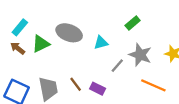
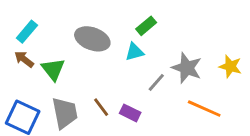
green rectangle: (133, 23) -> (146, 26), moved
green triangle: (41, 44) -> (53, 69), moved, turned -42

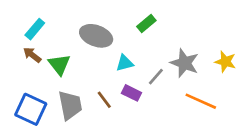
cyan triangle: (134, 52) -> (125, 63), moved
purple rectangle: (130, 113) -> (131, 93), moved

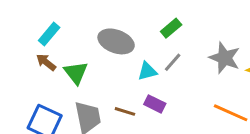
gray star: (185, 63) -> (225, 58), moved
gray line: (156, 77) -> (173, 62), moved
brown line: (104, 100) -> (125, 111), turned -36

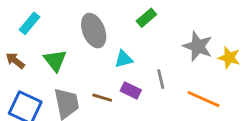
gray ellipse: (116, 41) -> (94, 31), turned 48
brown arrow: (46, 62) -> (15, 61), moved
gray line: (173, 62) -> (161, 79), moved, turned -54

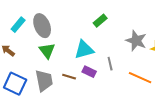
gray ellipse: (94, 31) -> (42, 26), moved
cyan triangle: (124, 59) -> (84, 50), size x1.5
green triangle: (55, 61) -> (47, 51), moved

